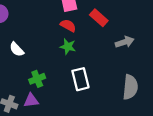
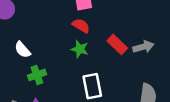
red rectangle: (99, 18) -> (117, 44), moved
green cross: (37, 79) -> (37, 75), moved

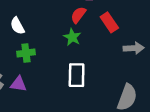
red semicircle: (81, 26) -> (78, 15), turned -96
red rectangle: (117, 44) -> (109, 22), moved

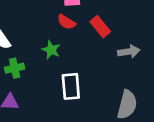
red semicircle: (78, 15) -> (66, 22), turned -90
green star: (72, 37) -> (51, 50), moved

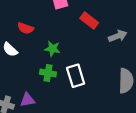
red semicircle: (66, 22) -> (26, 28), moved
green cross: (15, 68) -> (48, 73), moved, turned 35

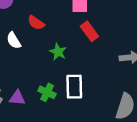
red rectangle: (89, 20) -> (89, 31), moved
green cross: (48, 73) -> (47, 92), moved

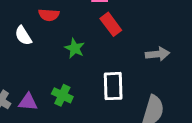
red semicircle: (36, 23) -> (49, 15), turned -30
white rectangle: (74, 87) -> (113, 86), moved

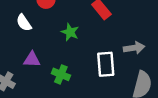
gray arrow: (157, 54) -> (134, 48), moved
purple triangle: (28, 102) -> (32, 60), moved

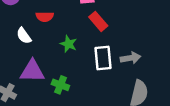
purple triangle: (32, 60) -> (32, 71), size x1.5
white rectangle: (106, 64) -> (103, 58), moved

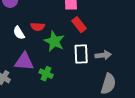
red semicircle: (45, 17) -> (38, 27), moved
green star: (69, 44) -> (54, 41), size x1.5

